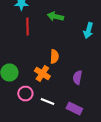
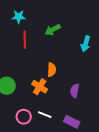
green arrow: (55, 16) -> (53, 30), turned -42
pink circle: (25, 94) -> (24, 117), moved

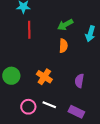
green arrow: (53, 30) -> (65, 25), moved
orange semicircle: (52, 70) -> (63, 46), moved

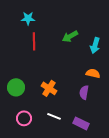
orange semicircle: (63, 46) -> (93, 73), moved, turned -80
pink circle: (28, 107) -> (24, 118), moved

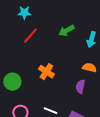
red line: (34, 41) -> (30, 36), turned 42
orange cross: (49, 88) -> (46, 72), moved

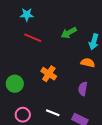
red line: (30, 36) -> (33, 38), turned 72
orange semicircle: (89, 68) -> (88, 63), moved

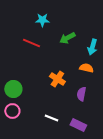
cyan star: (27, 15) -> (42, 20), moved
orange cross: (49, 74) -> (57, 79), moved
pink circle: (23, 115) -> (12, 111), moved

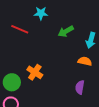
red line: (31, 43) -> (20, 29), moved
orange cross: (57, 79) -> (35, 72), moved

